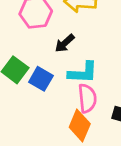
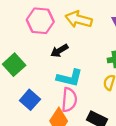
blue square: (41, 79) -> (30, 100), moved

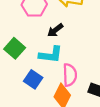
cyan L-shape: (70, 78) -> (51, 55), moved

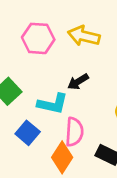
black arrow: (55, 30) -> (78, 82), moved

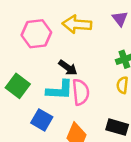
black arrow: (78, 82) -> (68, 68), moved, turned -102
pink semicircle: (74, 132) -> (81, 92), moved

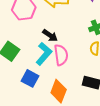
cyan L-shape: (60, 90) -> (44, 54), turned -50

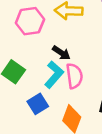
blue square: (30, 78) -> (38, 104), turned 30

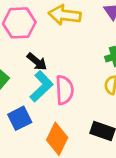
black arrow: (61, 53) -> (37, 62), moved

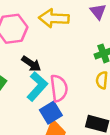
blue square: (20, 118) -> (51, 113), moved

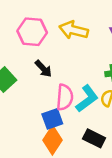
cyan L-shape: (37, 86) -> (87, 99), moved

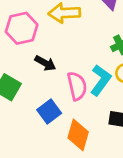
blue square: (52, 119) -> (49, 112), moved

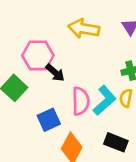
pink hexagon: (22, 28) -> (38, 55), moved

